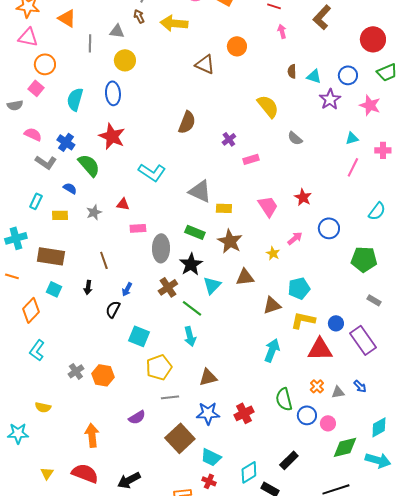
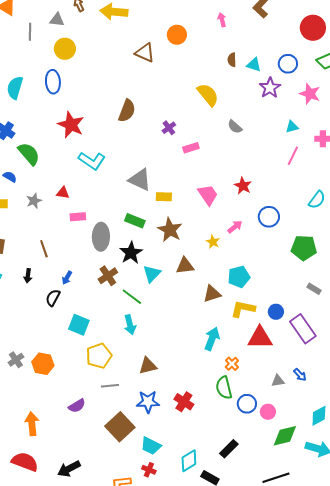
red star: (112, 136) -> (71, 125), moved
orange cross: (317, 386) -> (232, 364), moved
red cross: (244, 413) -> (184, 402), turned -30

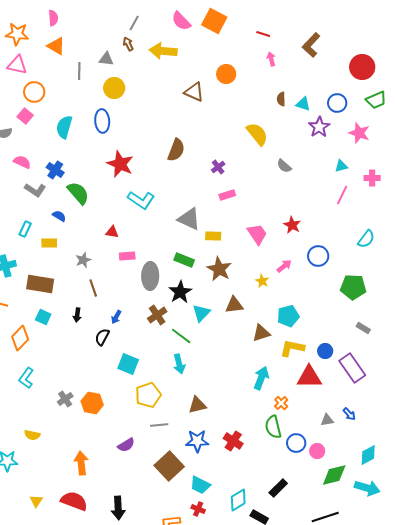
pink rectangle: (191, 148) -> (227, 195), moved
gray star: (34, 201) -> (83, 260), moved
black arrow: (69, 469) -> (118, 508), turned -65

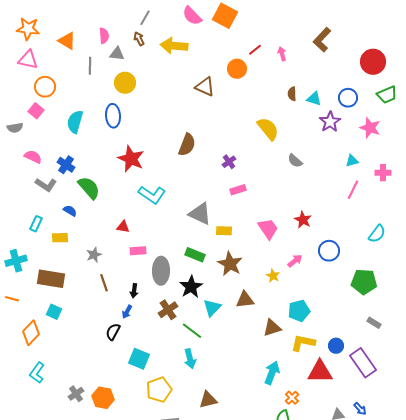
pink semicircle: (53, 18) -> (104, 36), moved
red line: (263, 34) -> (255, 50), moved, turned -56
black arrow: (77, 315) -> (134, 291), moved

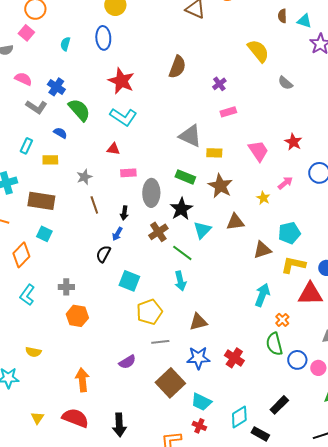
cyan semicircle: (75, 122) -> (65, 44), size x0.6
cyan L-shape: (152, 195) -> (123, 117), moved
gray cross: (76, 394) -> (66, 287), moved, turned 35
orange hexagon: (103, 398) -> (77, 316), moved

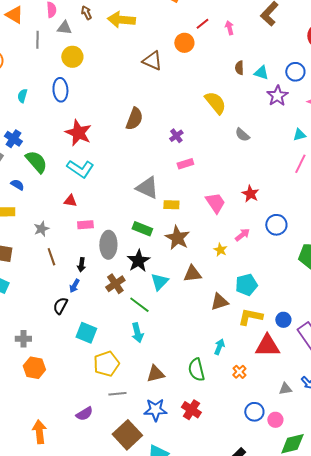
cyan arrow: (262, 295) -> (219, 347), size x0.7
green semicircle: (274, 344) -> (196, 370), moved

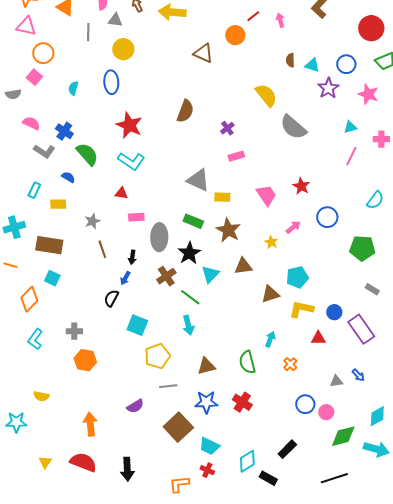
gray semicircle: (242, 135) -> (293, 127), size x1.8
red triangle: (267, 346) -> (318, 338), size x0.6

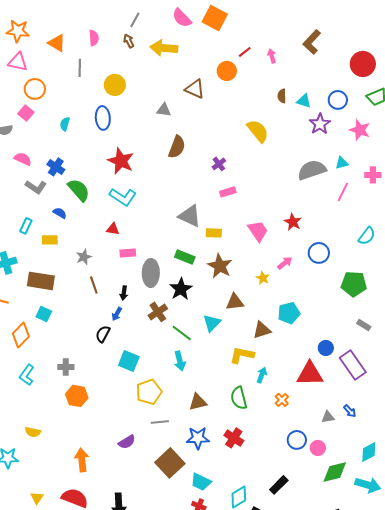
gray triangle: (115, 20) -> (164, 110), moved
gray semicircle: (293, 127) -> (312, 170), moved, turned 120
cyan triangle: (210, 274) -> (212, 323), moved
yellow L-shape: (301, 309) -> (242, 355), moved
red triangle: (318, 338) -> (310, 374), size x1.8

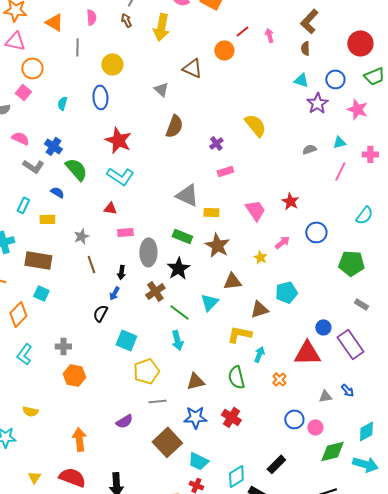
yellow arrow: (164, 48) -> (161, 27), turned -84
brown semicircle: (282, 96) -> (305, 48), moved
gray triangle: (164, 110) -> (161, 89), turned 35
yellow semicircle: (258, 131) -> (255, 125), moved
gray semicircle: (312, 170) -> (309, 149), size x0.5

